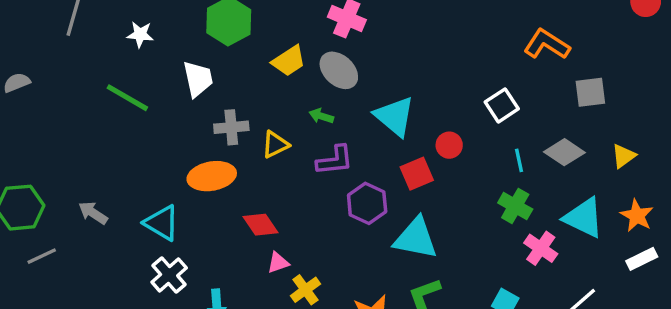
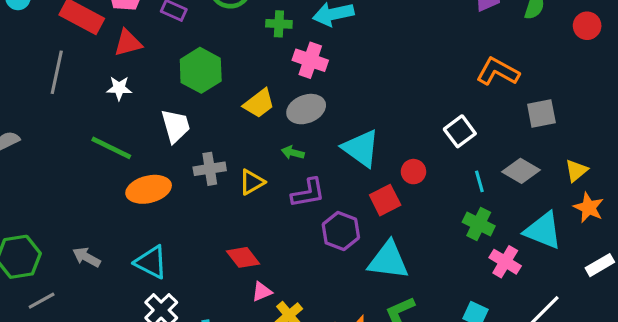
gray ellipse: (339, 70) -> (306, 109), turned -60
orange ellipse: (212, 176) -> (149, 189), moved
orange star: (637, 216) -> (589, 208), moved

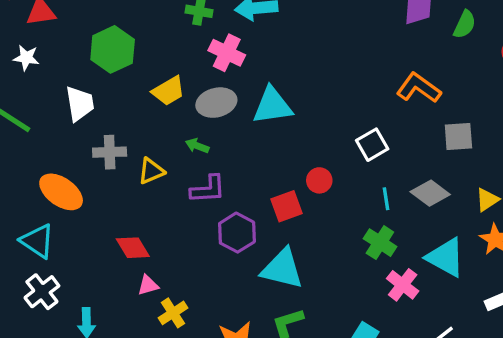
cyan triangle: (361, 148) -> (272, 106), moved, turned -51
orange ellipse: (149, 189) -> (61, 192), moved, turned 42

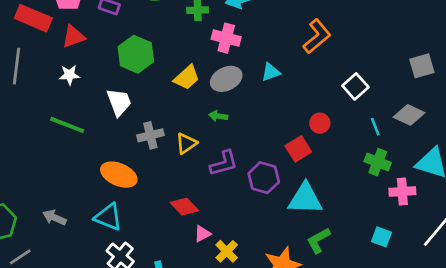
orange L-shape: (419, 88) -> (317, 36), moved, turned 116
cyan triangle: (272, 106) -> (271, 72), size x0.6
purple L-shape: (208, 189) -> (224, 163), moved
pink cross: (403, 285) -> (402, 191), turned -30

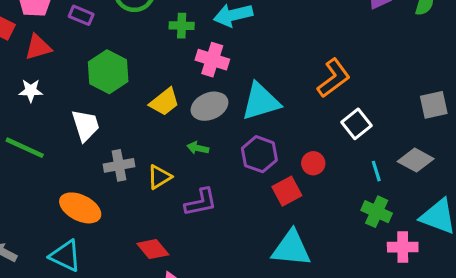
orange L-shape: (317, 36) -> (334, 78), moved
cyan triangle: (271, 72) -> (261, 102), size x1.8
purple hexagon: (264, 178) -> (259, 154), moved

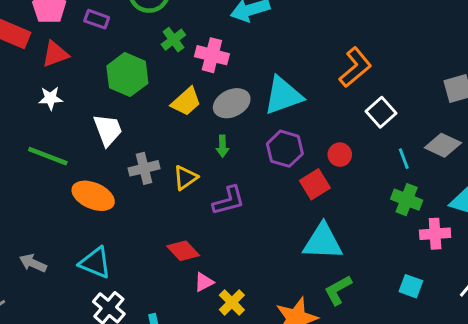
green cross: (182, 26) -> (173, 40), moved, turned -35
pink cross: (212, 60) -> (212, 55), moved
green arrow: (198, 148) -> (222, 146), turned -100
orange ellipse: (80, 208) -> (93, 196), moved

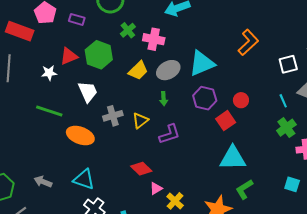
red triangle: (55, 54) -> (69, 56), moved
white square: (381, 112) -> (288, 64), moved, turned 30
green cross: (407, 200) -> (286, 128), turned 36

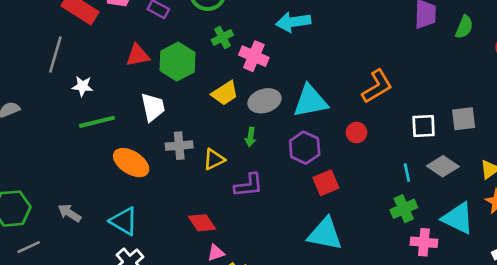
white star: (49, 73) -> (83, 86), moved
red circle: (241, 100) -> (356, 133), moved
green line: (49, 111) -> (97, 122), turned -44

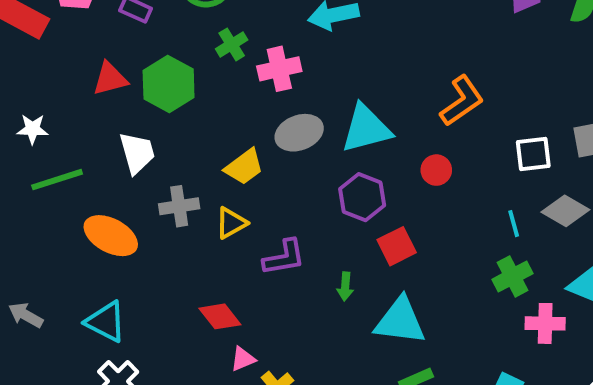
pink cross: (254, 56) -> (279, 69), turned -32
yellow trapezoid: (225, 93) -> (244, 167), moved
green arrow: (251, 137) -> (345, 286), moved

